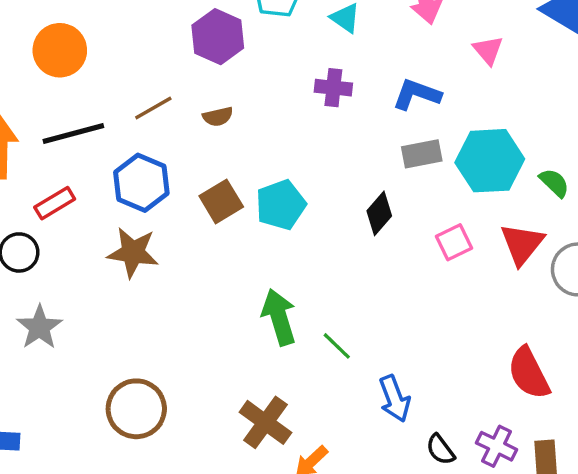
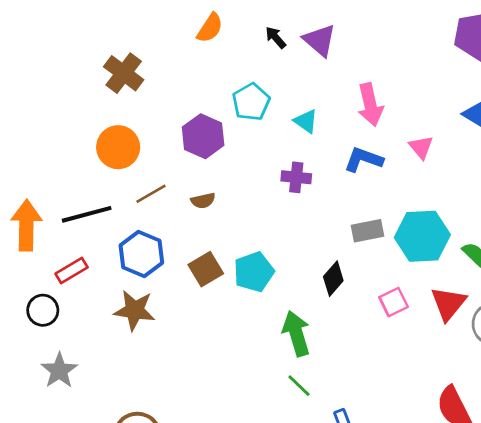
orange circle: (60, 50) -> (118, 147), moved
blue L-shape: (417, 94) -> (363, 160), moved
green arrow: (279, 317) -> (296, 334), moved

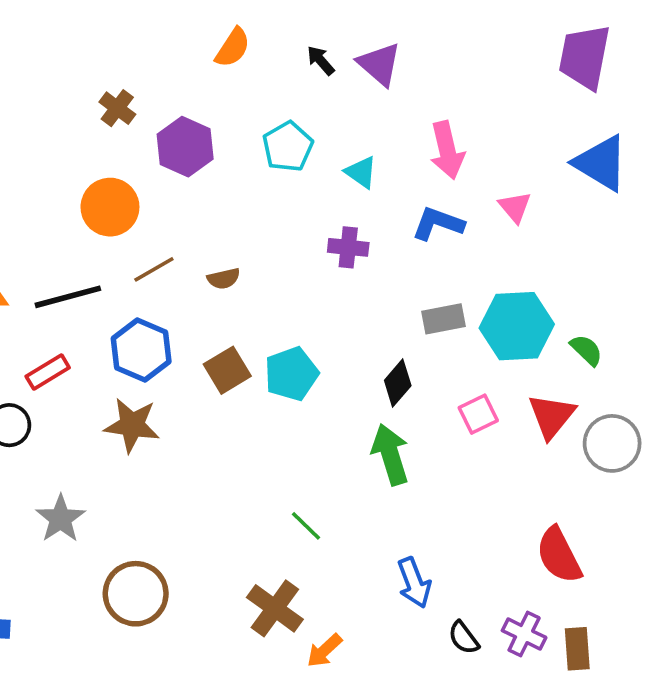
brown cross: (124, 73) -> (117, 108), size x0.7
purple hexagon: (203, 136) -> (185, 147), moved
green arrow: (296, 334) -> (390, 454), moved
gray star: (59, 371) -> (61, 519), moved
green line: (299, 386) -> (306, 526), moved

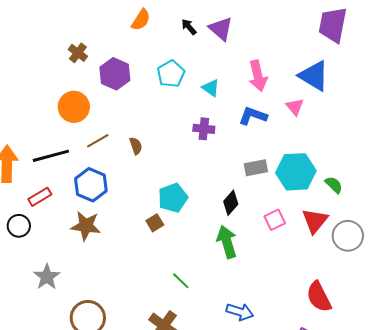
blue triangle: (601, 163) -> (314, 76), moved
brown semicircle: (224, 279) -> (136, 146), turned -96
brown square: (227, 370) -> (155, 223), moved, size x0.7
blue arrow: (414, 583) -> (240, 312), turned -52

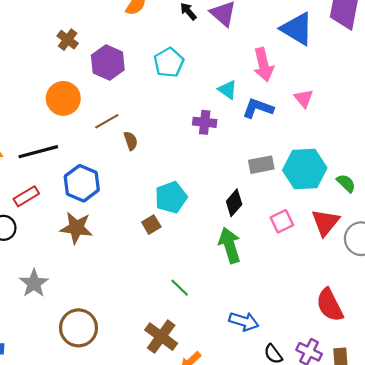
blue triangle: (314, 76) -> (297, 29), moved
cyan triangle: (211, 88) -> (227, 90), moved
brown line: (98, 141) -> (107, 121), moved

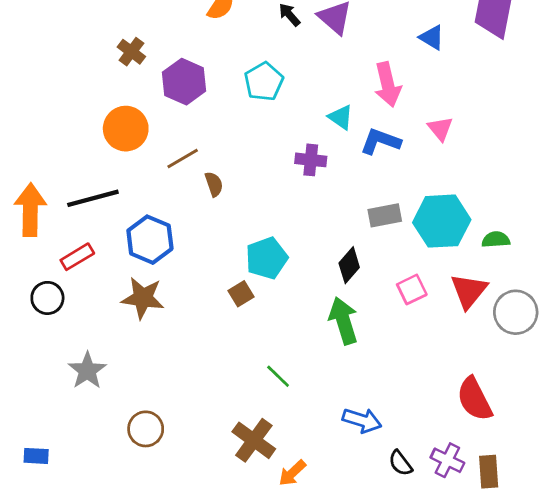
blue triangle: (297, 29) -> (432, 37), size x0.6
green semicircle: (346, 183) -> (496, 240), turned -48
brown circle: (78, 328) -> (146, 429), size x0.7

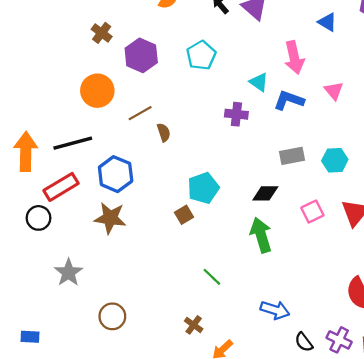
cyan hexagon: (442, 221) -> (335, 160), size x0.6
red rectangle: (77, 257) -> (61, 187), size x1.4
black diamond: (349, 265) -> (265, 193), turned 50
brown cross: (254, 440) -> (194, 325), size x0.6

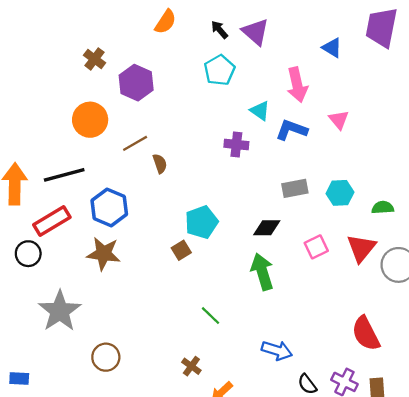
cyan pentagon: (201, 55) -> (219, 70), moved
gray star: (68, 273) -> (60, 311), size x1.4

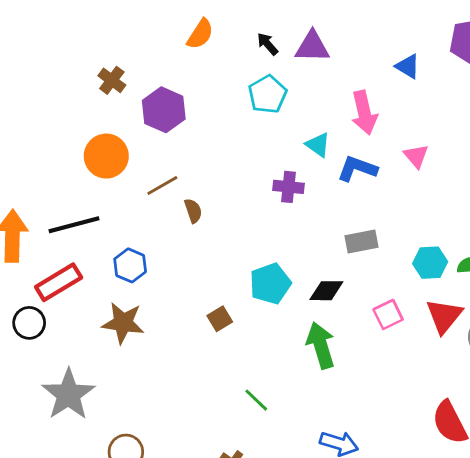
purple triangle: (256, 32) -> (312, 47), turned -40
cyan hexagon: (340, 193) -> (430, 263), moved
blue hexagon: (109, 207) -> (130, 265), size x0.7
cyan pentagon: (201, 222) -> (270, 284), moved

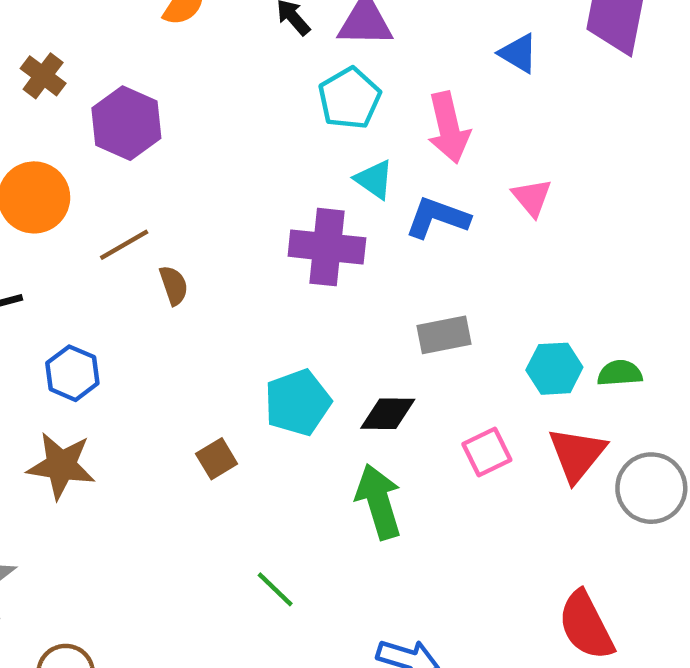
cyan pentagon: (267, 94) -> (349, 98), moved
purple cross: (289, 187) -> (327, 247), size x1.5

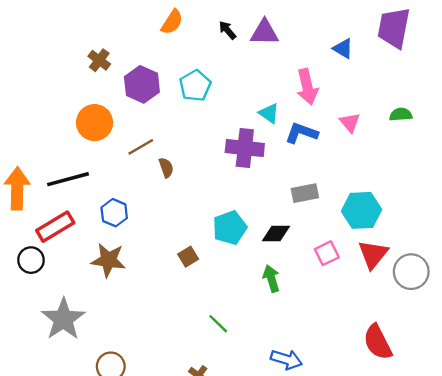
cyan pentagon: (349, 98) -> (195, 86), moved
cyan hexagon: (554, 369) -> (361, 210), size x1.4
green semicircle: (620, 373) -> (401, 114), moved
green arrow: (379, 502) -> (271, 279), size x0.7

